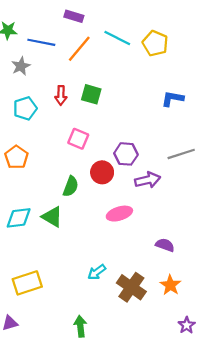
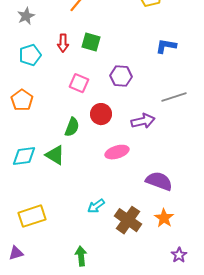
purple hexagon: (126, 154) -> (121, 76), moved
purple semicircle: (165, 245) -> (159, 181), size x1.5

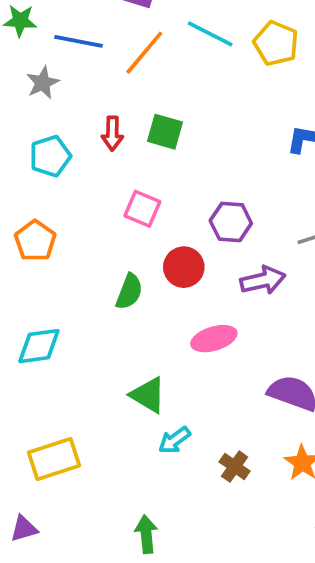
purple hexagon: (121, 76) -> (231, 222), moved
green triangle: (55, 155) -> (148, 395), moved
brown cross: (128, 220) -> (235, 467), size x0.6

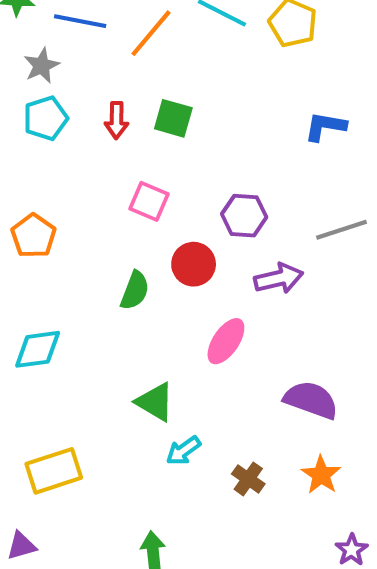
cyan pentagon: (50, 156) -> (46, 118), moved
pink ellipse: (214, 339) -> (226, 341), turned -39

